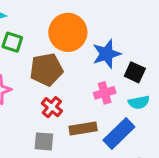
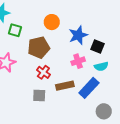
orange circle: (68, 32) -> (52, 22), size x0.6

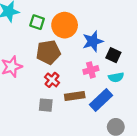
orange circle: (52, 22) -> (65, 25), size x1.5
green square: (15, 30) -> (37, 22), moved

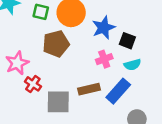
red cross: (52, 80) -> (33, 84), moved
gray square: (46, 105) -> (58, 102), size x1.5

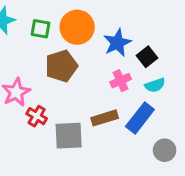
black square: (127, 41) -> (147, 57), turned 35

